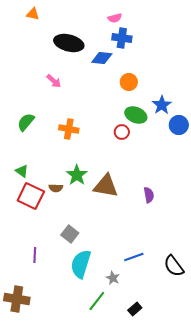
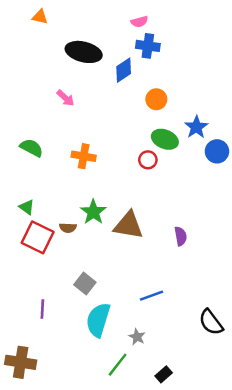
blue diamond: (102, 58) -> (124, 70), turned -40
green semicircle: (26, 122) -> (32, 148), turned 78
blue line: (134, 257) -> (152, 296), moved

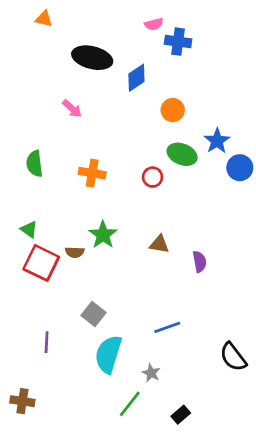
blue cross: (148, 46) -> (178, 42), moved
green semicircle: (32, 148) -> (34, 164), turned -125
red circle: (148, 160) -> (153, 177), moved
brown triangle: (128, 225) -> (159, 244), moved, size x0.6
brown cross: (21, 362) -> (22, 401), size x0.7

